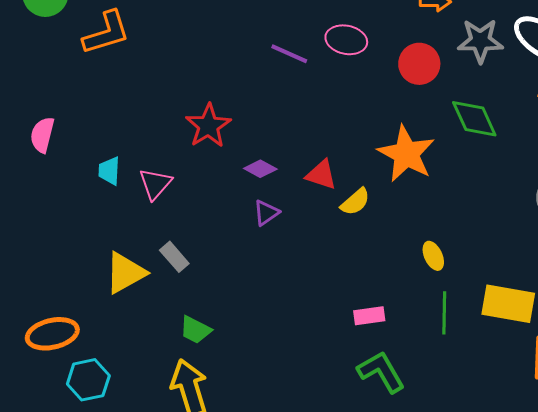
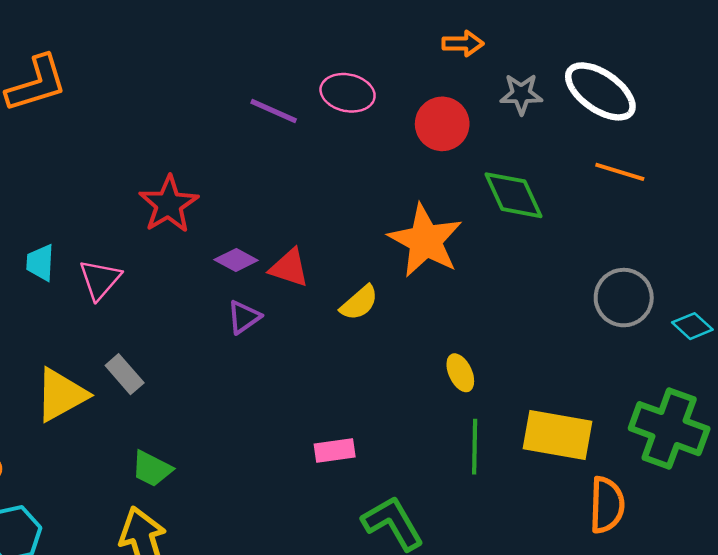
gray star: (480, 41) -> (521, 94), size x0.7
red triangle: (321, 175) -> (289, 268), moved
pink rectangle: (369, 316) -> (335, 451), moved

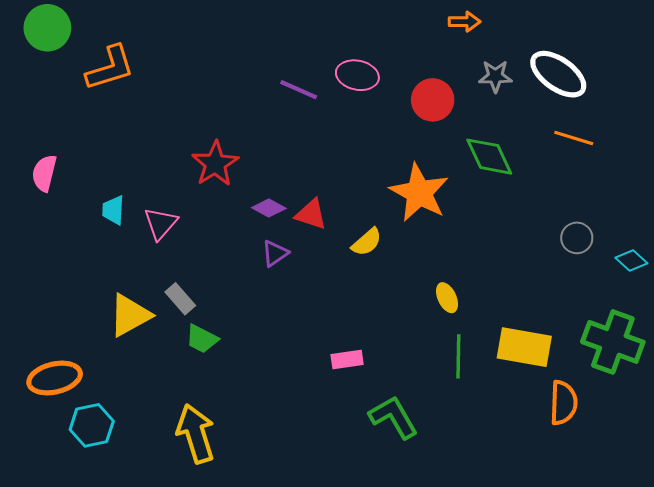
orange arrow: (463, 44) -> (465, 22), moved
gray circle: (624, 298) -> (577, 238), size x0.7
green trapezoid: (152, 469) -> (202, 339), moved

